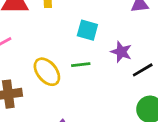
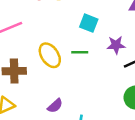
purple star: (121, 52) -> (116, 45), turned -30

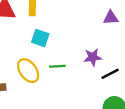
cyan square: (89, 23) -> (40, 38), moved

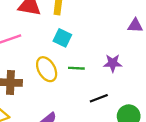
black line: (110, 74) -> (99, 98), moved

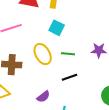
black line: (99, 98) -> (69, 77), moved

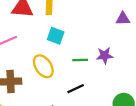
green line: (68, 54) -> (80, 60), moved

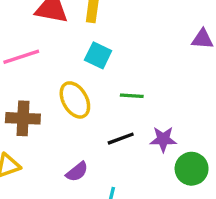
purple star: (105, 56) -> (163, 139), moved

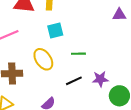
cyan square: (98, 55) -> (55, 30), turned -35

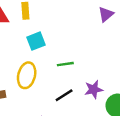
purple triangle: (119, 15) -> (106, 14), turned -32
yellow ellipse: (43, 59) -> (27, 75), turned 55

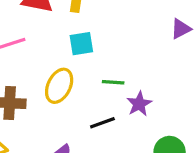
purple star: (94, 89) -> (139, 104), moved, turned -30

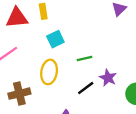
purple star: (139, 104) -> (108, 78), moved

